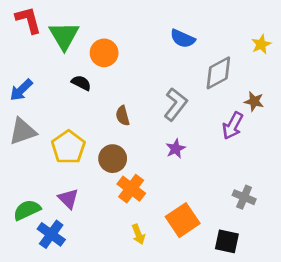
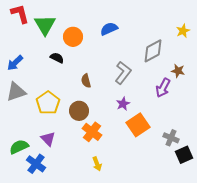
blue semicircle: (183, 39) -> (109, 29), moved, turned 132
orange square: (183, 220) -> (138, 125), moved
black square: (227, 241) -> (184, 155), moved, turned -36

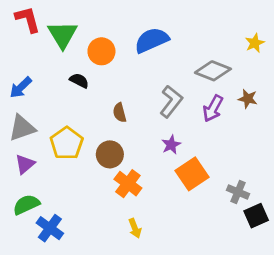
blue semicircle: (109, 29) -> (152, 40), size x1.4
gray diamond: (153, 51) -> (213, 71), turned 50
purple arrow: (163, 88) -> (213, 108), moved
purple triangle: (48, 139) -> (25, 164), moved, turned 35

